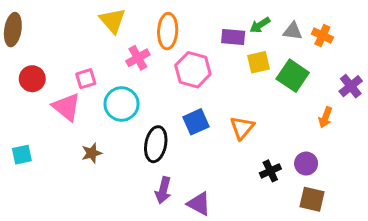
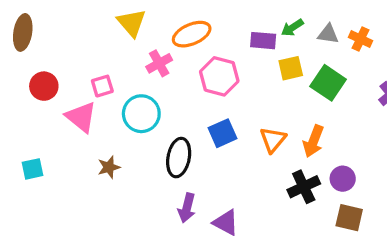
orange ellipse: (168, 31) -> (192, 34), turned 64
orange arrow: (325, 117) -> (313, 141), moved, size x1.4
black cross: (270, 171) -> (304, 187), size x1.4

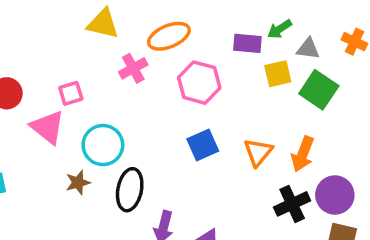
yellow triangle: (132, 23) -> (103, 24), turned -36
gray triangle: (328, 34) -> (308, 49), moved
cyan circle: (141, 114) -> (103, 145), moved
black ellipse: (179, 158) -> (130, 190), moved
purple circle: (343, 179) -> (335, 195), size x1.4

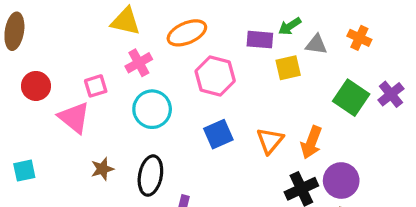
pink cross: (133, 68) -> (139, 63), moved
green square: (319, 90) -> (351, 98), moved
cyan circle: (103, 145) -> (152, 109), moved

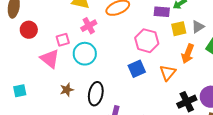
gray triangle: (316, 45) -> (198, 27), moved, turned -40
pink hexagon: (215, 76) -> (147, 41), moved
red circle: (36, 86) -> (29, 30), moved
cyan circle: (152, 109) -> (85, 54), moved
orange arrow: (311, 142) -> (188, 54), moved

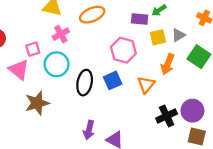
brown star: (67, 90) -> (37, 103), size x1.6
black ellipse: (96, 94) -> (85, 83), moved

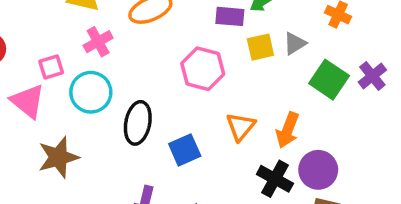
orange arrow: (168, 64) -> (288, 130), moved
blue square: (113, 80) -> (185, 150), moved
black cross: (167, 116) -> (275, 179), turned -36

